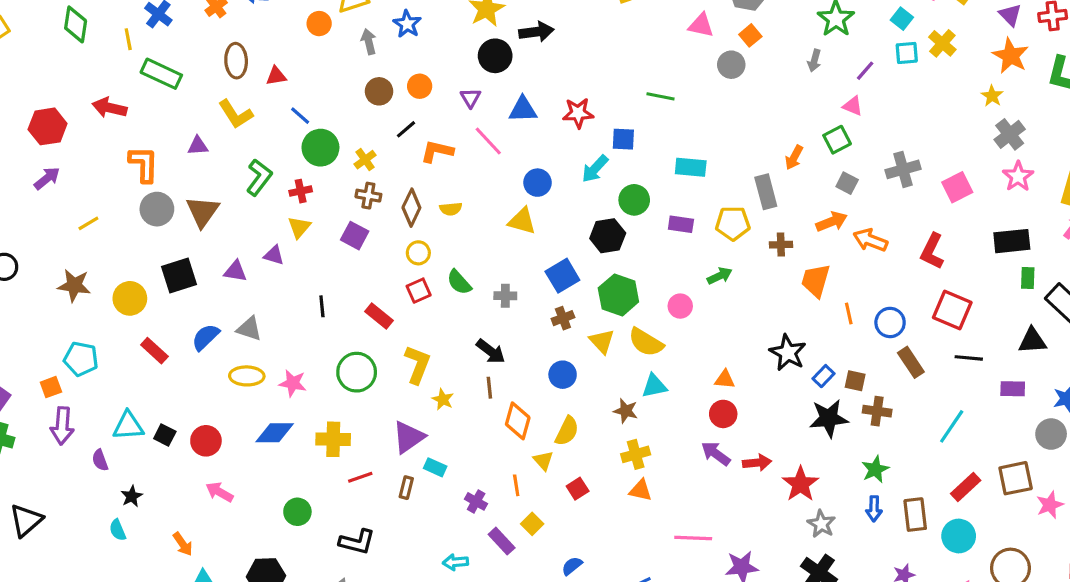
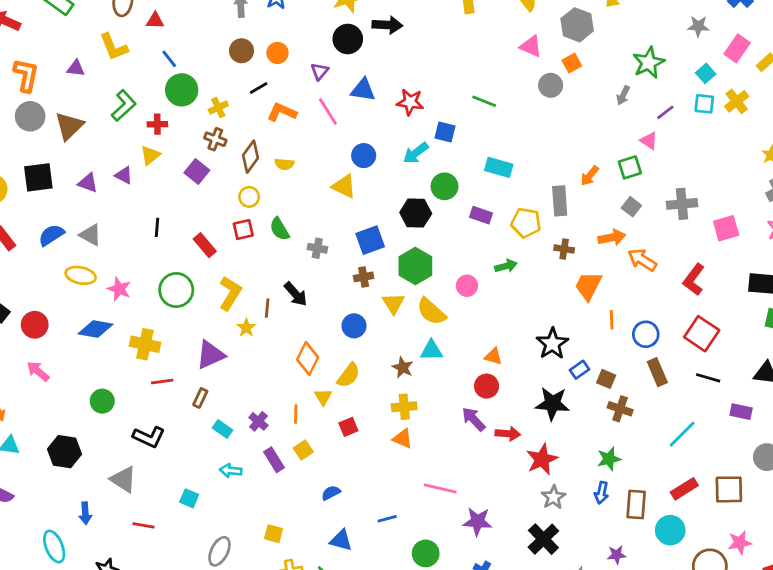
brown line: (489, 388) -> (267, 308), moved
black star: (829, 418) -> (552, 404), moved
cyan rectangle: (435, 467) -> (222, 429), moved
pink star: (1050, 505) -> (740, 543), moved

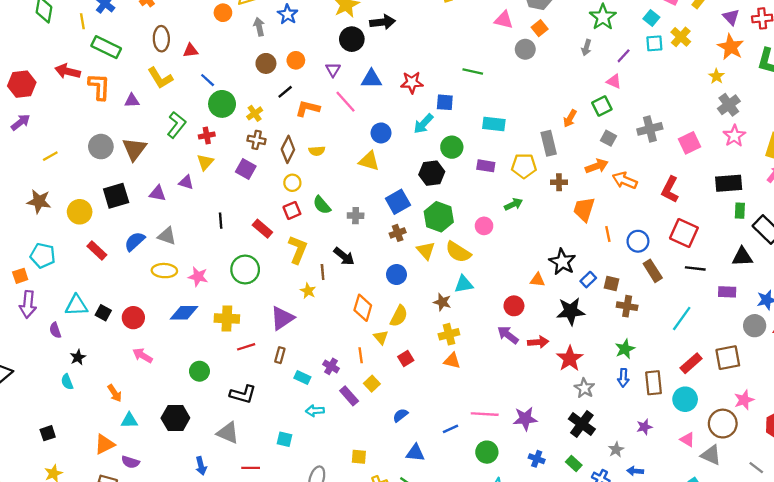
orange L-shape: (26, 75) -> (99, 87), moved
yellow L-shape: (230, 293) -> (298, 250), moved
orange triangle: (493, 356) -> (537, 280), moved
pink line: (440, 488) -> (485, 414), moved

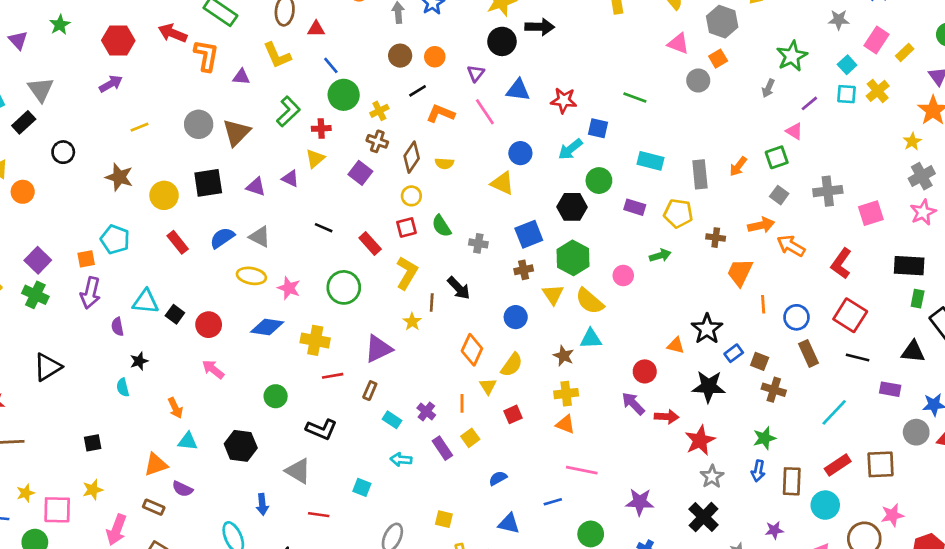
gray rectangle: (549, 143) -> (700, 174), moved
black line: (221, 221) -> (324, 228), turned -70
pink line: (485, 414) -> (582, 470), moved

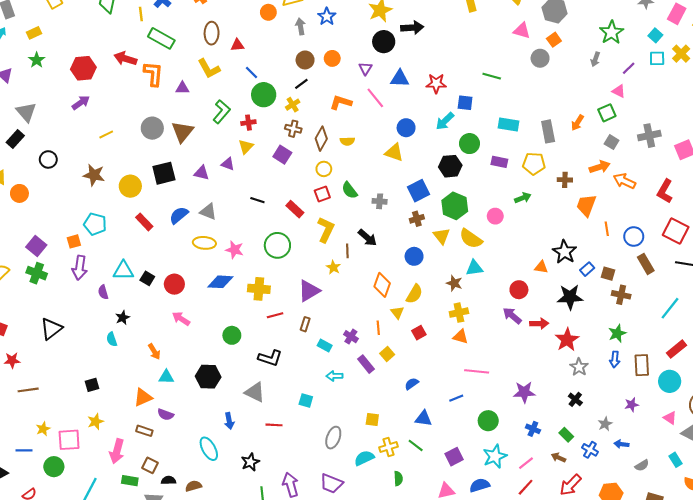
black line: (418, 91) -> (301, 84), moved
black cross: (704, 517) -> (575, 399), size x0.6

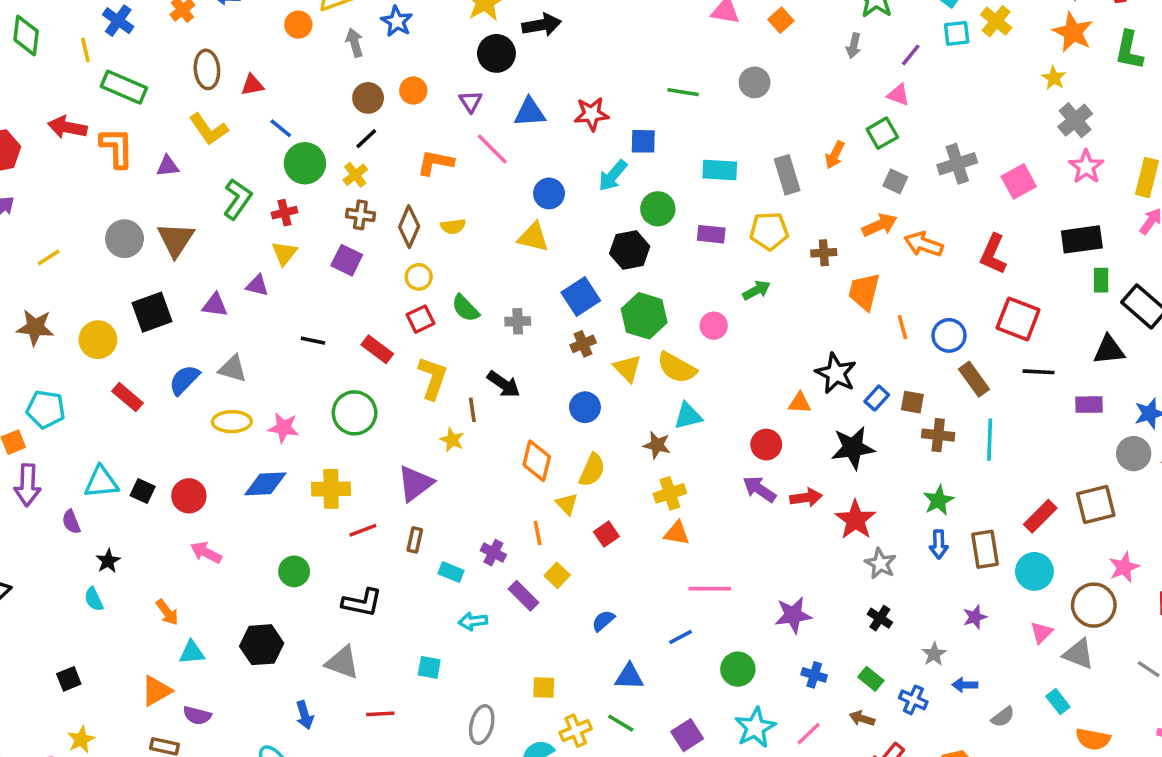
gray circle: (540, 58) -> (755, 82), moved
cyan line: (670, 308) -> (990, 440), moved, turned -30
pink triangle: (670, 418) -> (1041, 633), turned 48

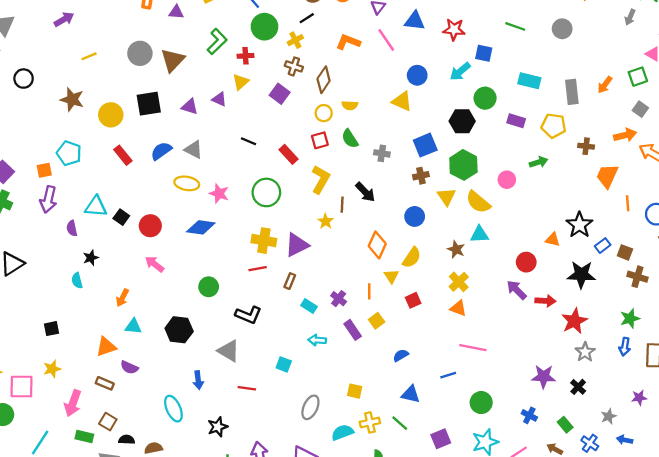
yellow semicircle: (453, 226) -> (350, 105), moved
yellow cross: (331, 489) -> (264, 241), moved
yellow cross: (670, 493) -> (459, 282), turned -36
orange arrow: (167, 612) -> (122, 298), turned 54
purple star: (793, 615) -> (544, 377), moved

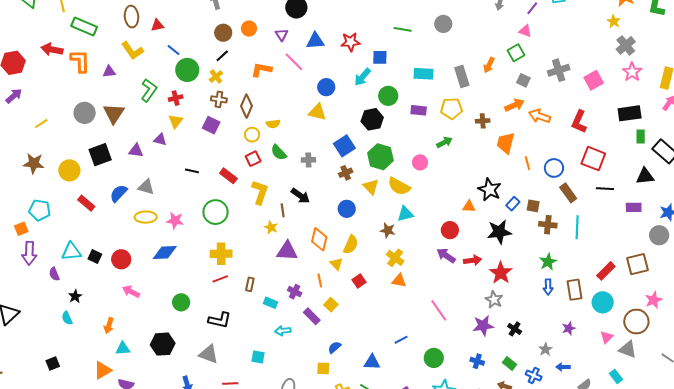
purple triangle: (297, 245) -> (287, 251), moved, turned 40
pink line: (473, 348) -> (439, 310), moved, turned 55
gray star: (585, 352) -> (494, 300), moved
blue semicircle: (401, 355) -> (334, 347), moved

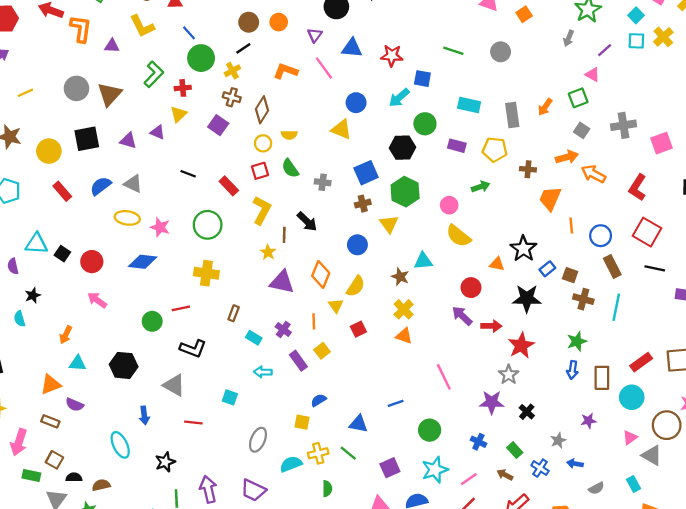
yellow semicircle: (399, 186) -> (459, 236), moved
red line: (220, 279) -> (181, 308), moved

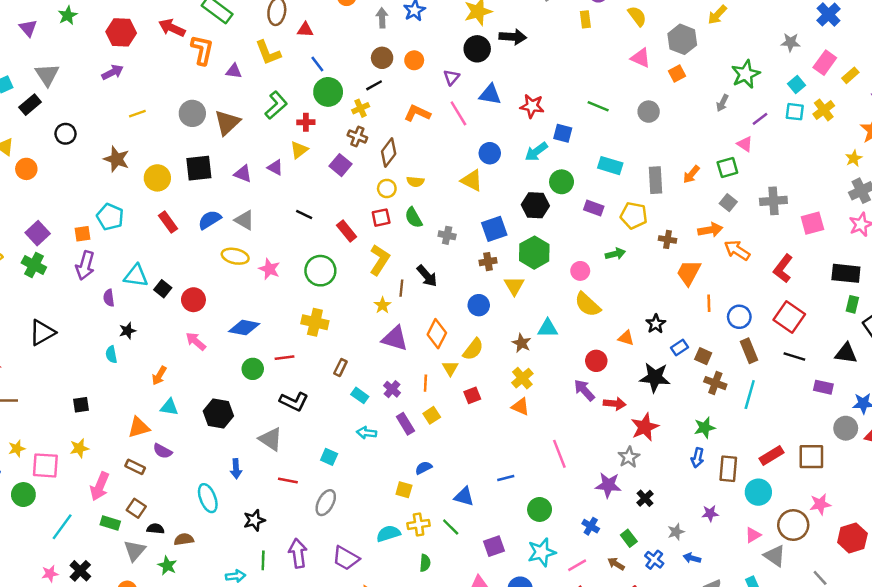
black star: (523, 249) -> (656, 324), size x0.7
blue diamond: (143, 262) -> (244, 328), moved
gray ellipse: (258, 440) -> (326, 503), moved

